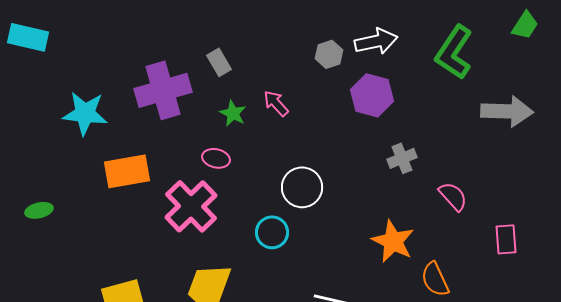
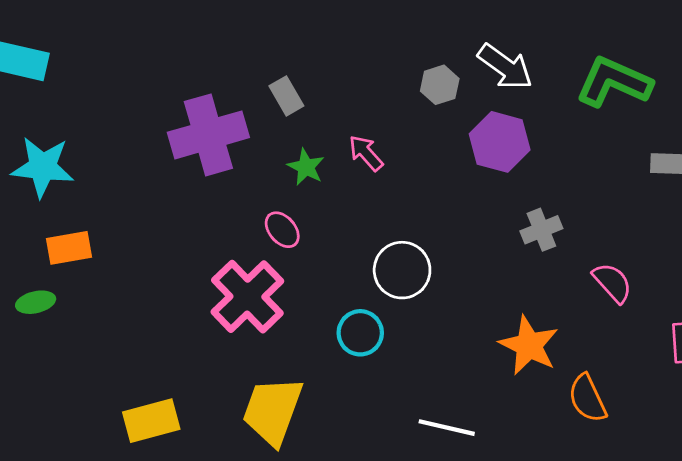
white arrow: (376, 41) -> (505, 67), turned 48
green L-shape: (454, 52) -> (614, 82), turned 80
cyan star: (85, 113) -> (43, 167), moved
pink ellipse: (216, 158) -> (282, 230), turned 36
orange rectangle: (127, 171) -> (69, 248), moved, size x0.7

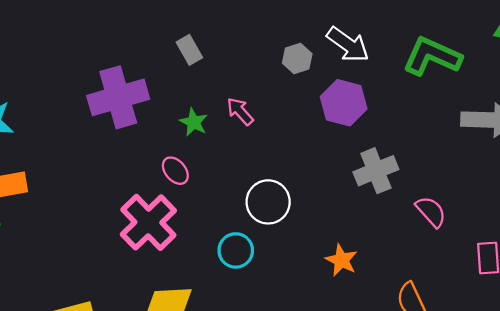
gray rectangle: (286, 96) -> (189, 50), moved
gray cross: (541, 230) -> (376, 171), size x1.4
orange star: (529, 345) -> (341, 260), moved, size x0.7

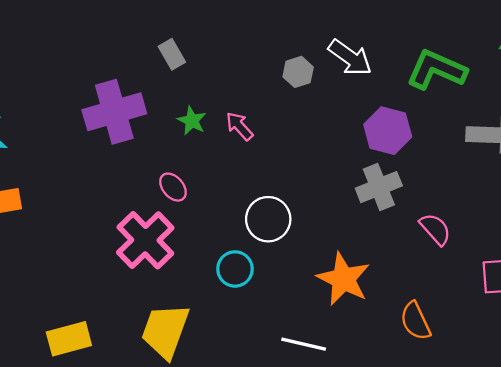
gray rectangle: (189, 50) -> (172, 54), moved
purple hexagon: (344, 103) -> (388, 131), moved
green star: (194, 122) -> (192, 121), moved
orange star: (341, 260) -> (343, 279), size x1.6

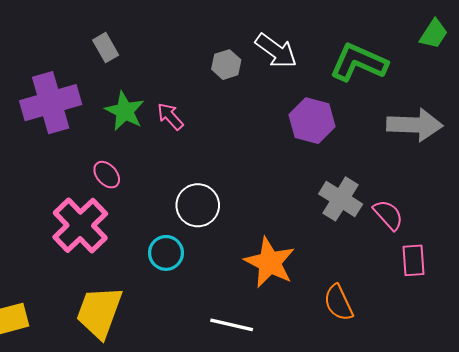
green star: (192, 121) -> (125, 111), size x1.4
gray cross: (379, 187) -> (341, 199), moved, turned -36
pink semicircle: (435, 229) -> (388, 215), moved

